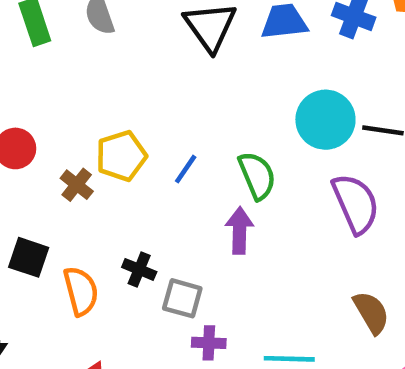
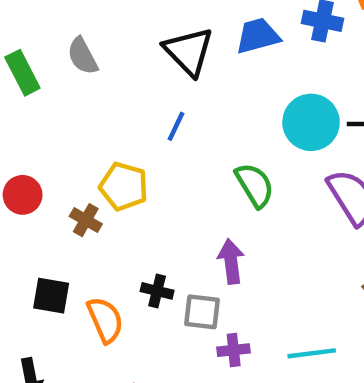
yellow pentagon: (121, 156) -> (124, 186), turned -30
blue line: (186, 169) -> (176, 126), moved
purple arrow: (239, 231) -> (231, 261), moved

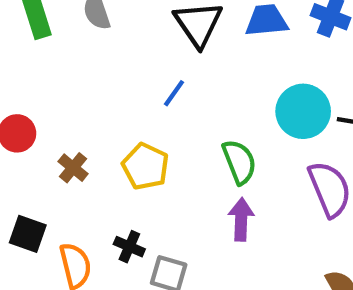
yellow pentagon: (124, 186) -> (145, 166), moved
purple arrow: (231, 261) -> (241, 219), moved

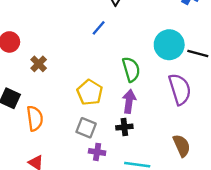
yellow pentagon: (145, 166) -> (90, 92), moved
black cross: (129, 247) -> (124, 127), moved, turned -35

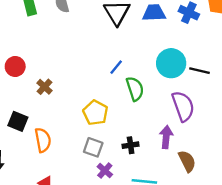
blue line: (99, 28) -> (116, 67), moved
purple arrow: (129, 101) -> (166, 137), moved
purple cross: (97, 152) -> (105, 171), turned 35

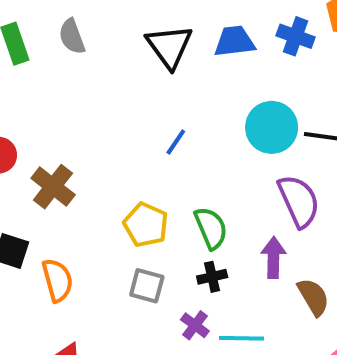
brown cross: (45, 87) -> (53, 187), size x1.5
green semicircle: (135, 89) -> (211, 228), moved
purple cross: (105, 171) -> (195, 325), moved

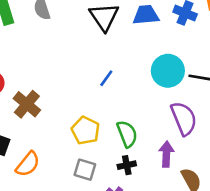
orange semicircle: (57, 280) -> (28, 164), turned 52

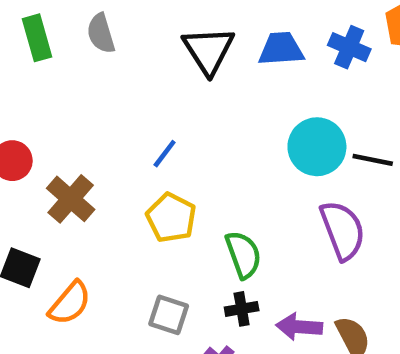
blue line: (106, 78) -> (165, 154), moved
yellow pentagon: (85, 131) -> (171, 218), moved
purple arrow: (166, 154) -> (299, 327), moved, turned -90

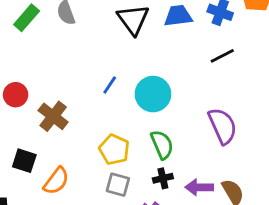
green rectangle: (37, 38) -> (27, 18), turned 60
cyan circle: (317, 147) -> (153, 94), moved
black line: (373, 160) -> (222, 56), moved, turned -35
yellow pentagon: (171, 218) -> (114, 150), moved

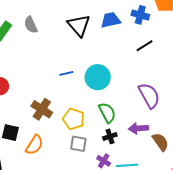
blue line: (110, 85) -> (66, 73), turned 48
brown cross: (53, 116) -> (42, 109), moved
purple arrow: (199, 187) -> (138, 128), moved

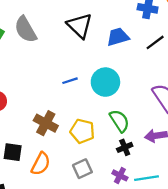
blue trapezoid: (111, 20) -> (118, 37), moved
gray semicircle: (31, 25) -> (26, 29), size x1.4
gray square: (78, 144) -> (82, 169), moved, turned -30

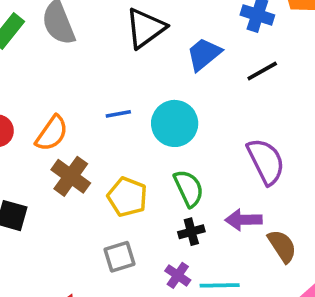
black triangle: (80, 26) -> (145, 28), turned 32
blue trapezoid: (118, 37) -> (204, 54), turned -30
orange semicircle: (41, 164) -> (52, 133), moved

